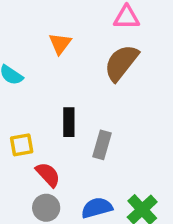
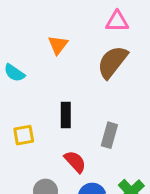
gray rectangle: (102, 145) -> (109, 135), moved
red semicircle: (48, 175) -> (75, 162), moved

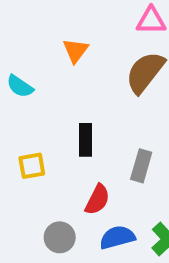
red semicircle: (75, 162) -> (97, 200), turned 70

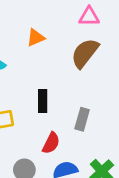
orange triangle: (76, 50) -> (36, 38), turned 30

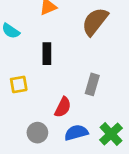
black rectangle: (43, 101) -> (47, 54), moved

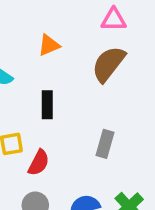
red semicircle: (63, 107) -> (39, 163), moved

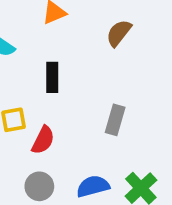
brown semicircle: (108, 64) -> (119, 33), size x0.7

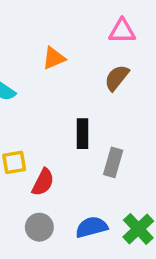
black rectangle: (52, 77) -> (83, 134), moved

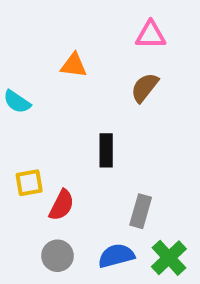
orange triangle: (54, 58) -> (74, 65), turned 30
gray rectangle: (113, 162) -> (141, 211), moved

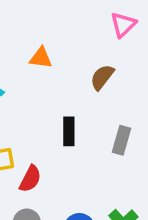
pink triangle: (151, 35) -> (123, 25), moved, turned -44
gray rectangle: (141, 211) -> (121, 140), moved

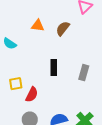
brown semicircle: (102, 77) -> (63, 29), moved

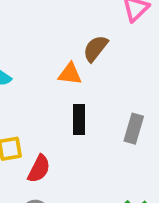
orange triangle: (38, 26) -> (70, 74), moved

